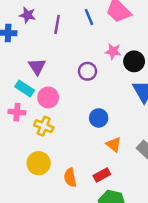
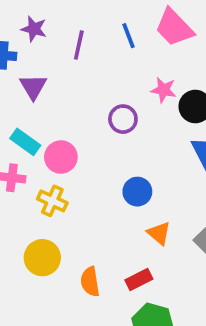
purple triangle: (37, 66) -> (33, 87), moved

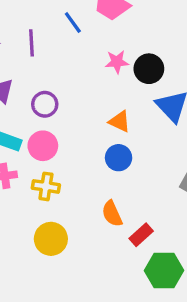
purple circle: (123, 119) -> (45, 104), moved
orange triangle: (159, 233) -> (120, 121), moved
orange semicircle: (90, 282) -> (112, 214), moved

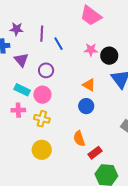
blue line: (73, 23) -> (58, 44), moved

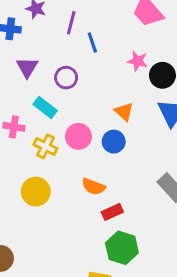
purple triangle: (21, 60) -> (27, 67), moved
cyan rectangle: (22, 90) -> (45, 107), moved
pink circle: (42, 95) -> (78, 136), moved
orange semicircle: (79, 139) -> (94, 187), turned -63

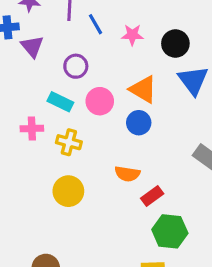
pink star: (138, 61) -> (132, 35), moved
purple triangle: (27, 67) -> (32, 47), moved
orange triangle: (124, 112) -> (143, 89), size x1.4
pink circle: (78, 136) -> (100, 101), moved

